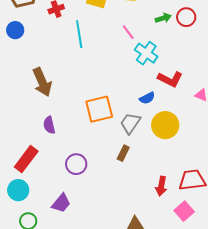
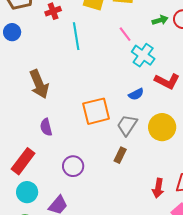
blue semicircle: (147, 98) -> (136, 94), moved
cyan circle: (18, 190) -> (27, 192), moved

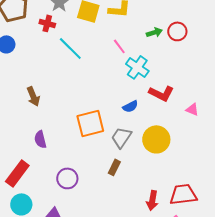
red cross: (53, 11) -> (47, 23), turned 35
cyan line: (76, 36) -> (70, 48), turned -36
brown arrow: (39, 84) -> (33, 96), size x0.7

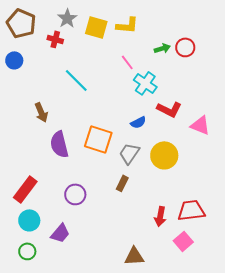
cyan line: (70, 48) -> (76, 80), moved
pink triangle: (192, 109) -> (200, 125), size x1.5
orange square: (90, 123) -> (98, 139), turned 32
purple semicircle: (40, 139) -> (59, 144), moved, size x1.5

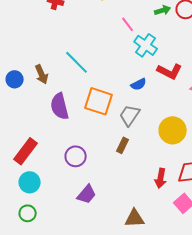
blue circle: (14, 60) -> (15, 79), moved
cyan line: (76, 80) -> (77, 62), moved
yellow circle: (164, 155) -> (173, 130), moved
purple trapezoid: (60, 233) -> (87, 194), moved

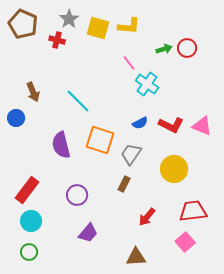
red L-shape: (170, 71) -> (171, 125), moved
brown arrow: (42, 74) -> (33, 92), moved
red arrow: (161, 178) -> (147, 217), moved, turned 30

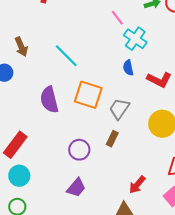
blue semicircle: (140, 123) -> (128, 68), moved, turned 105
purple circle: (77, 195) -> (79, 150), moved
red arrow: (147, 217) -> (137, 185), moved

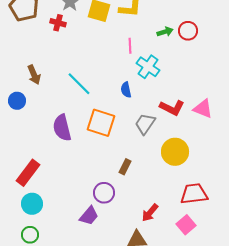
pink line: (117, 18) -> (130, 46), turned 35
blue semicircle: (128, 68) -> (126, 90), moved
gray trapezoid: (119, 109) -> (145, 124), moved
purple circle: (79, 150) -> (104, 193), moved

